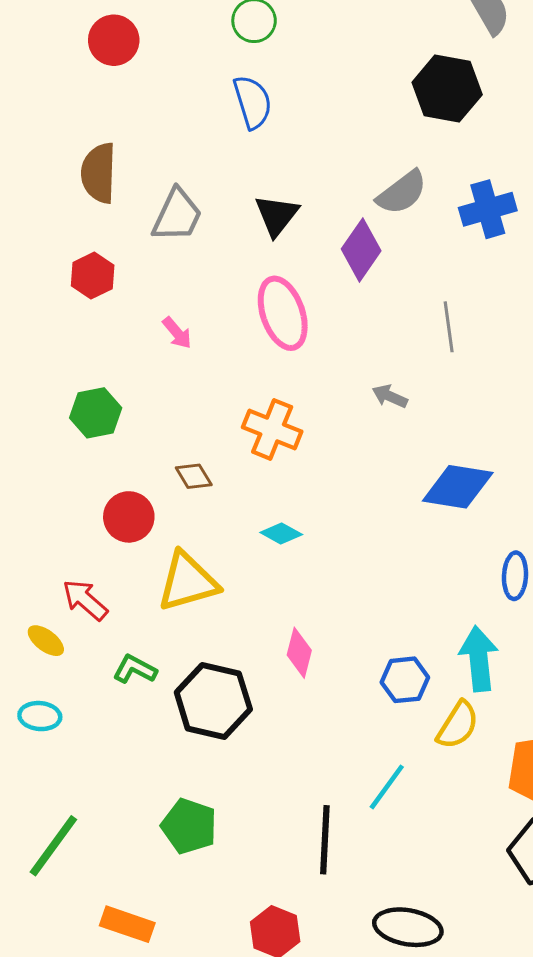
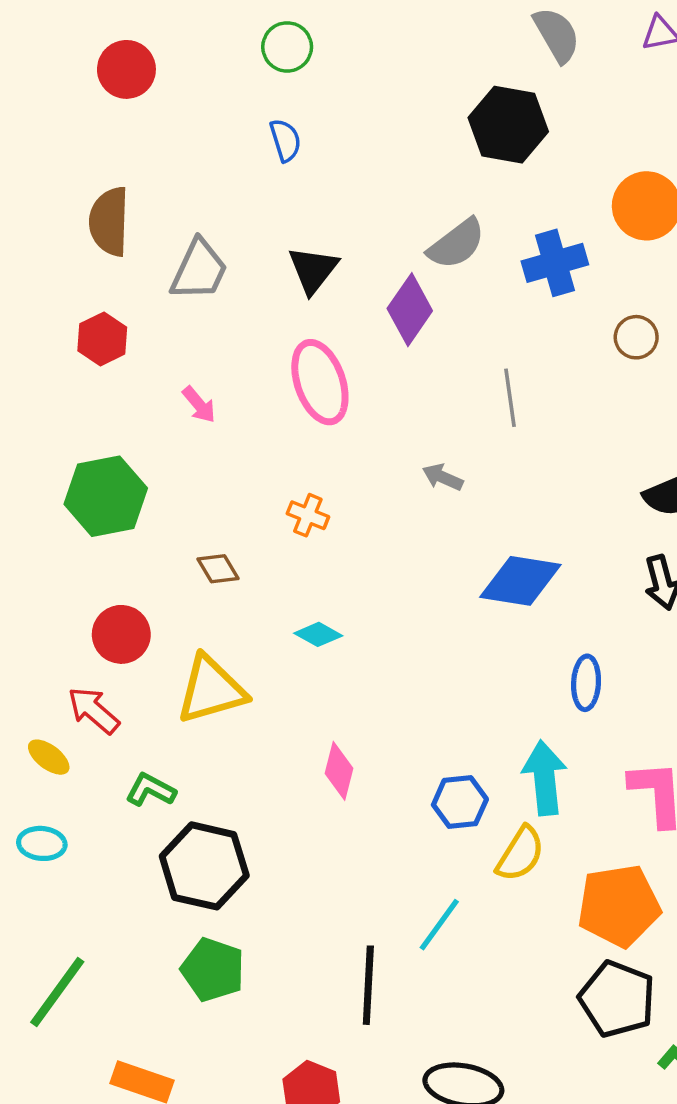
blue semicircle: (253, 102) -> (285, 140), size x0.7
green hexagon: (96, 413) -> (106, 496), size x1.4
orange cross: (272, 429) -> (308, 515), size x0.6
red circle: (129, 517) -> (121, 634), moved
black hexagon: (213, 701) -> (204, 866), moved

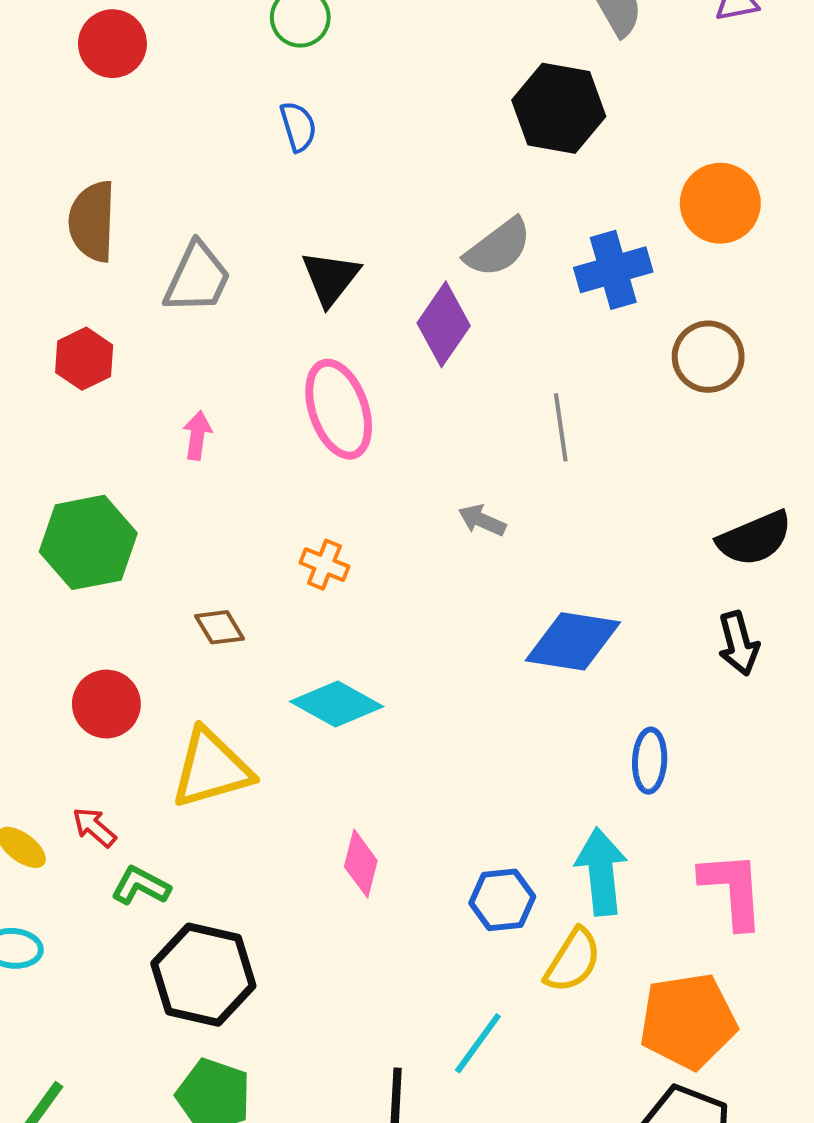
brown circle: (636, 337) -> (708, 357), size x1.4
pink arrow: (199, 405) -> (197, 435), turned -132
cyan diamond: (318, 634) -> (337, 704), size x1.6
red arrow: (94, 710) -> (94, 827), moved, size x0.7

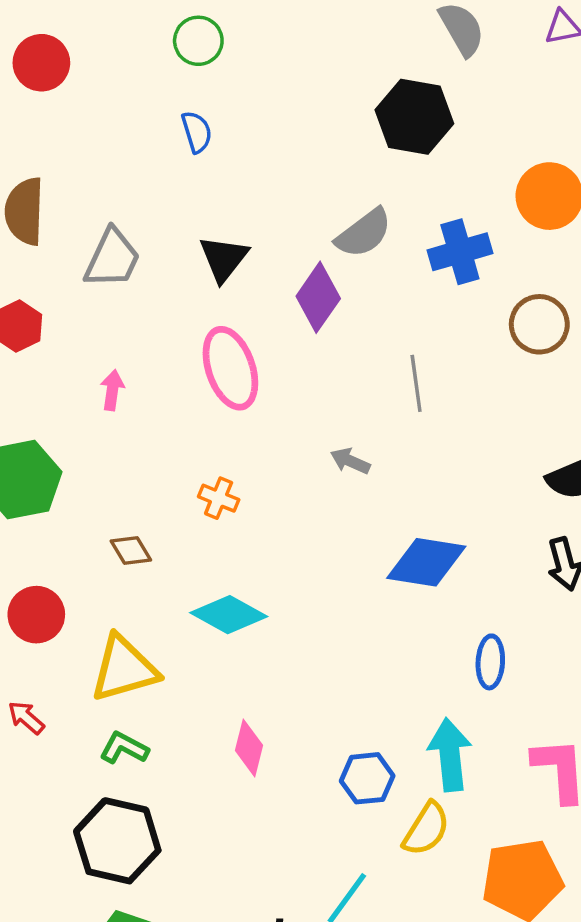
green L-shape: (141, 886) -> (124, 748), moved

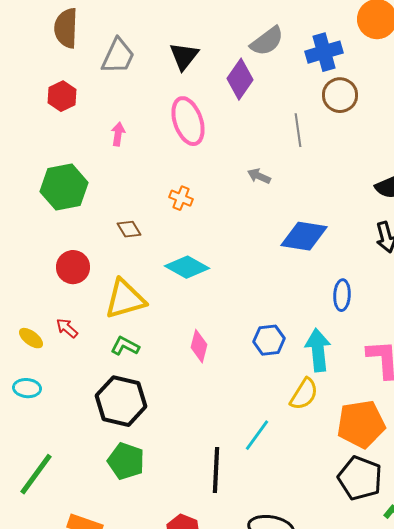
brown circle: (539, 324) -> (340, 95), moved
blue hexagon: (367, 778) -> (269, 340), moved

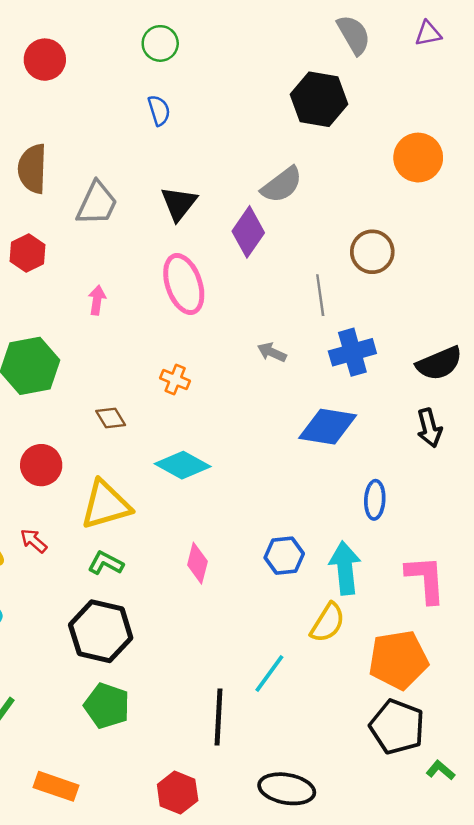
blue cross: (324, 52) -> (352, 352), moved

